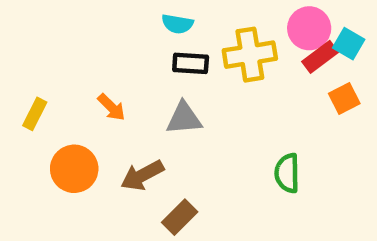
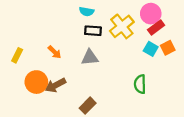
cyan square: (349, 44) -> (151, 49), moved
yellow cross: (250, 55) -> (122, 26), turned -30
brown arrow: (142, 175) -> (56, 85), moved

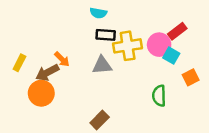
pink circle: (151, 14) -> (159, 45), moved
yellow cross: (122, 26) -> (128, 46), moved, turned 30
orange square: (168, 48) -> (191, 77), moved
brown arrow: (56, 85) -> (47, 73), moved

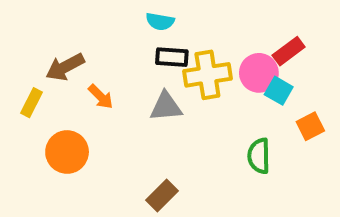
brown arrow: (47, 73) -> (65, 67), moved

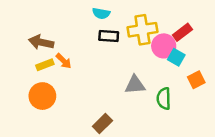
brown arrow: (65, 67) -> (41, 42), turned 40
yellow cross: (207, 75) -> (142, 30), moved
yellow rectangle: (31, 103) -> (45, 65), moved, turned 42
gray triangle: (166, 107) -> (135, 85), moved

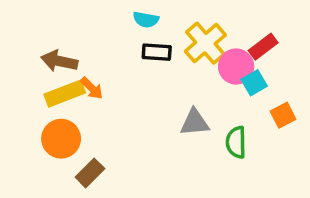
yellow cross: (142, 30) -> (205, 43), turned -32
cyan square: (176, 57) -> (254, 83), turned 30
yellow rectangle: (45, 65) -> (65, 94), size x1.5
brown rectangle: (102, 124) -> (90, 173), moved

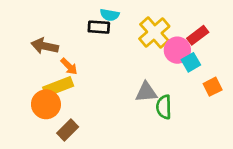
black rectangle: (157, 52) -> (99, 27), moved
yellow rectangle: (65, 94) -> (58, 87), moved
green semicircle: (236, 142) -> (164, 107), moved

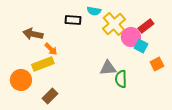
cyan semicircle: (110, 15) -> (94, 11), moved
cyan square: (191, 62) -> (141, 46), turned -32
orange circle: (46, 104) -> (21, 80), moved

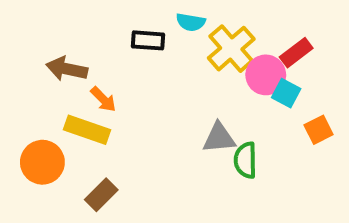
yellow rectangle: (43, 64) -> (87, 130), turned 40

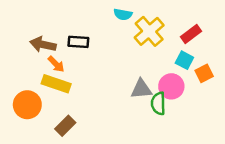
black rectangle: (148, 40) -> (78, 42), moved
pink circle: (266, 75) -> (171, 86), moved
orange arrow: (103, 99) -> (56, 64), moved
orange square: (319, 130) -> (204, 73), moved

